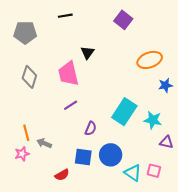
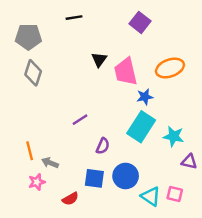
pink trapezoid: (68, 74) -> (126, 72), moved
gray diamond: (29, 77) -> (33, 73), moved
blue star: (165, 85) -> (145, 97), moved
pink star: (22, 154) -> (37, 182), moved

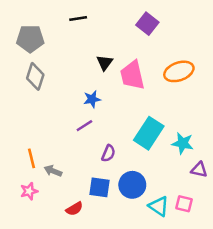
blue star: (145, 97) -> (92, 99), moved
pink star: (37, 182) -> (29, 191), moved

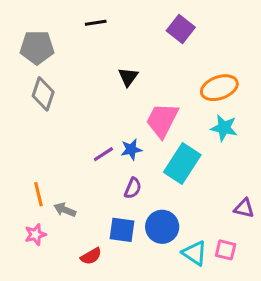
pink trapezoid: (132, 75) -> (162, 120), moved, turned 40
blue star: (92, 99) -> (131, 149), moved
cyan star: (183, 143) -> (224, 128), moved

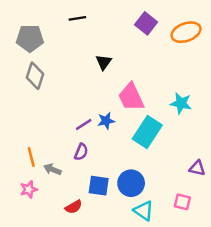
orange ellipse: (219, 88) -> (186, 32), moved
pink trapezoid: (162, 120) -> (131, 97), turned -52
purple semicircle: (133, 188) -> (81, 152), moved
cyan triangle: (195, 253) -> (144, 211), moved

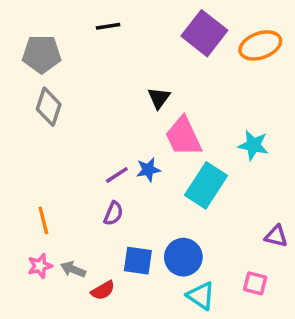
purple square: (146, 23) -> (204, 33), size x1.4
black triangle: (104, 62) -> (159, 98), moved
gray arrow: (52, 169) -> (73, 269), moved

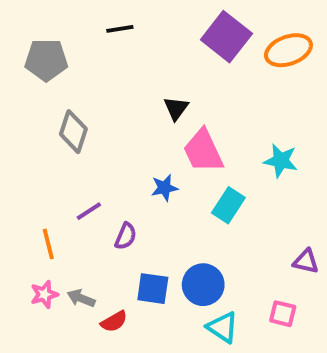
gray diamond: (49, 107) -> (73, 132), moved
purple line: (117, 175) -> (89, 211), moved
cyan rectangle: (206, 185) -> (228, 205), size x0.7

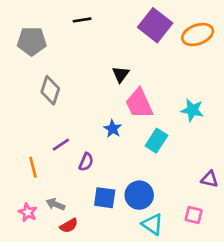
blue star: (164, 188) -> (113, 129), turned -30
pink star: (44, 294) -> (28, 212), moved, turned -30
red semicircle: (114, 321) -> (69, 226), moved

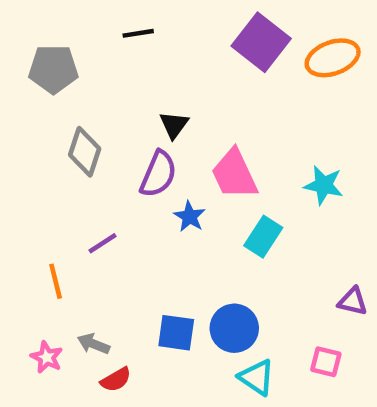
black triangle: (121, 74) -> (174, 125), moved
purple semicircle: (86, 162) -> (158, 174), moved, size x1.5

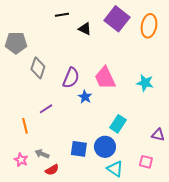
orange ellipse: (333, 58) -> (149, 26), turned -60
gray pentagon: (53, 69) -> (16, 43), moved
black triangle: (174, 125) -> (85, 29), moved, turned -40
cyan rectangle: (263, 237) -> (118, 124), moved

